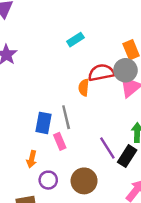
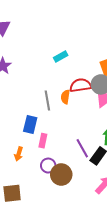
gray line: (66, 117) -> (47, 100), moved
pink rectangle: (60, 141) -> (43, 141), turned 32
purple circle: (48, 180) -> (48, 166), moved

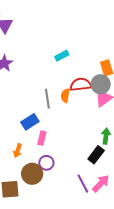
blue rectangle: (30, 124) -> (30, 122), turned 42
purple line: (82, 148) -> (83, 184), moved
brown circle: (61, 175) -> (32, 174), moved

